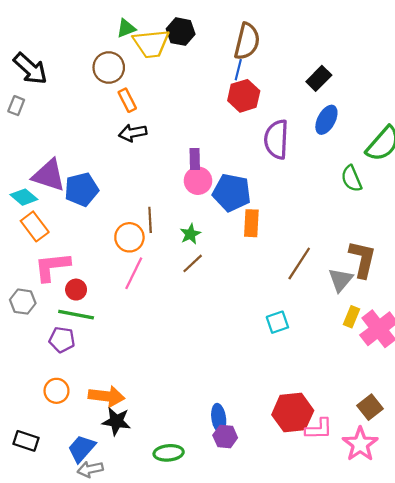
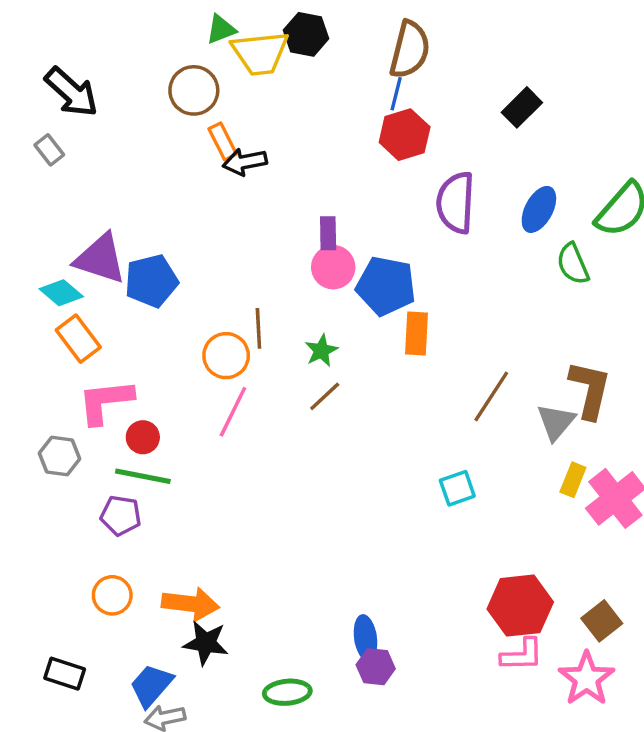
gray rectangle: (16, 106) -> (49, 150), turned -60
blue ellipse: (326, 120) -> (539, 209), moved
black arrow: (133, 133) -> (245, 162), moved
red hexagon: (293, 413) -> (520, 606), moved

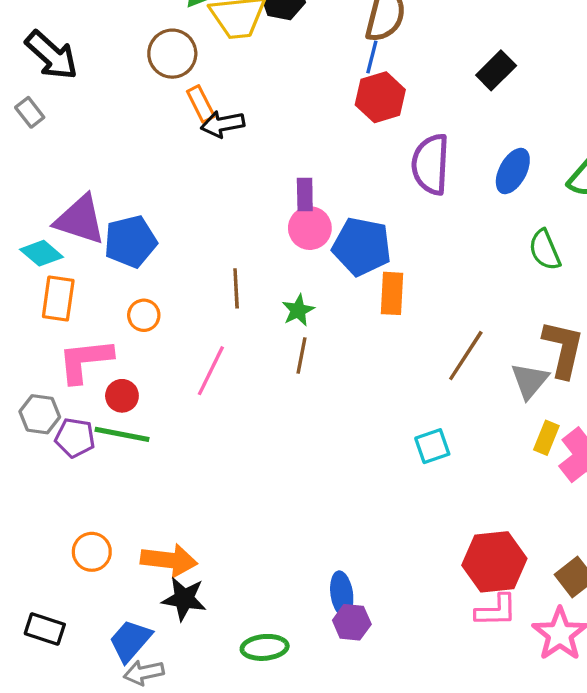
green semicircle: (573, 264) -> (545, 250), moved
orange rectangle: (78, 339) -> (58, 299), turned 45
orange circle: (226, 356) -> (144, 315), moved, size x0.7
brown line: (325, 396) -> (301, 356), turned -36
purple pentagon: (121, 515) -> (75, 438), moved

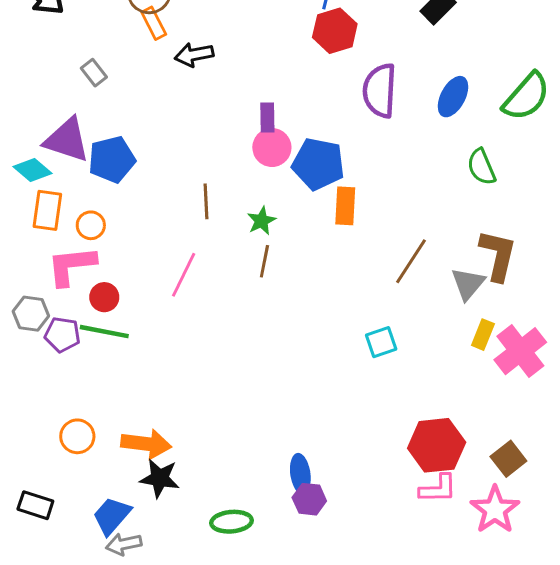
orange rectangle: (201, 104) -> (154, 23), moved
gray rectangle: (30, 112) -> (94, 73), moved
orange circle: (144, 315) -> (91, 225), moved

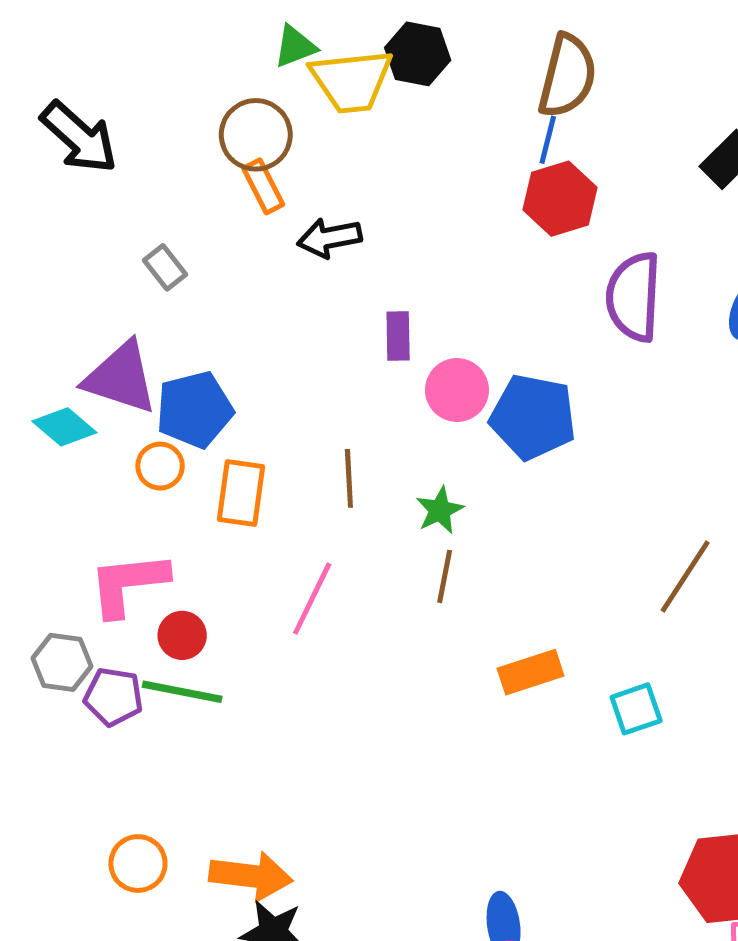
purple rectangle: (267, 118) -> (398, 336), moved
orange rectangle: (345, 206) -> (531, 672), moved, turned 69
orange rectangle: (47, 210) -> (241, 493), moved
orange circle: (91, 225) -> (160, 466), moved

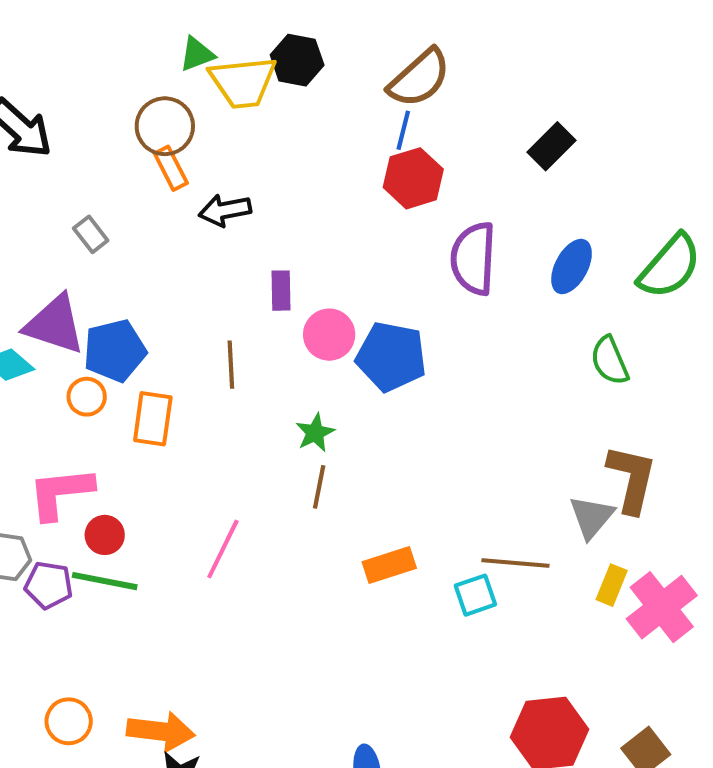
brown semicircle: (567, 76) -> (419, 78), turned 34
brown line: (349, 478) -> (231, 365), moved
brown line: (685, 576) -> (515, 563), moved, turned 62
pink line: (312, 599) -> (223, 549), moved

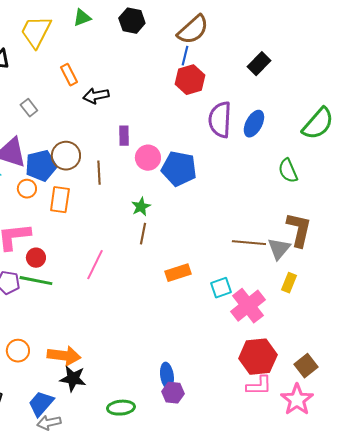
yellow trapezoid: (243, 82) -> (36, 32), moved, turned 123
brown circle: (165, 126) -> (66, 156), moved
blue ellipse: (572, 266) -> (254, 124), moved
brown line: (515, 563) -> (249, 243), moved
pink cross: (662, 607) -> (248, 306), moved

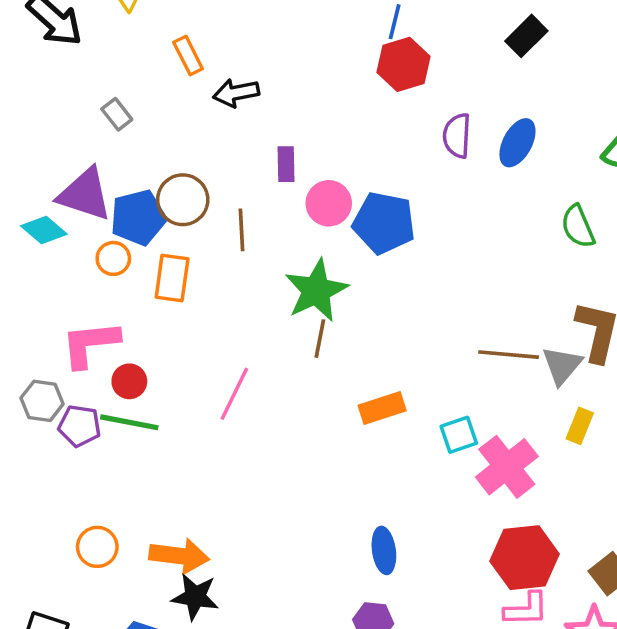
purple semicircle: (220, 120) -> (457, 136), size x0.7
green star: (141, 207) -> (316, 291), size x1.8
blue ellipse: (167, 376) -> (384, 550), moved

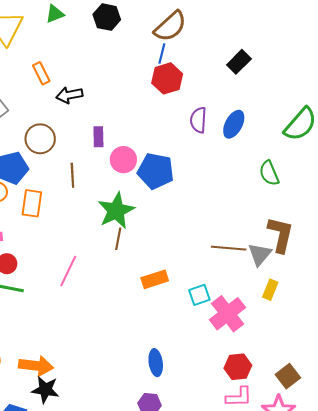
brown circle: (183, 200) -> (40, 139), moved
red hexagon: (525, 558) -> (238, 367), size x0.7

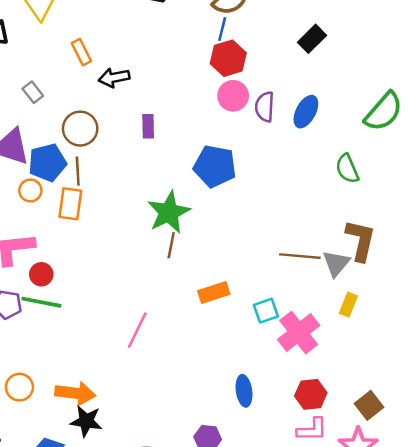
pink circle: (123, 160) -> (233, 96), moved
brown line: (72, 175) -> (78, 171), moved
pink line: (68, 271) -> (137, 330), moved
blue ellipse: (156, 363) -> (244, 391), moved

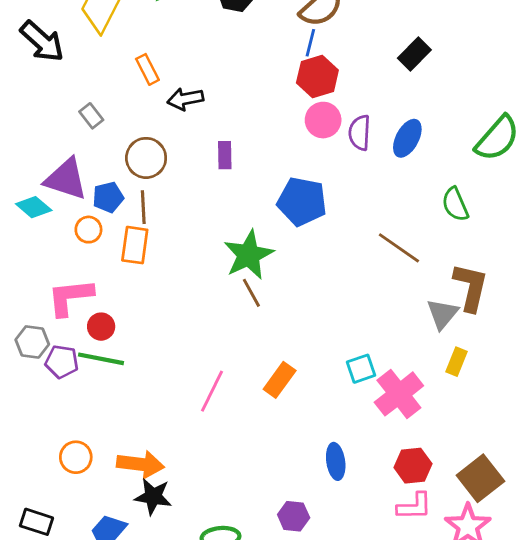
blue pentagon: (47, 163) -> (108, 197), size x0.7
brown line: (171, 245) -> (251, 293), turned -40
brown line: (300, 256) -> (399, 248), moved, turned 30
orange rectangle: (214, 292) -> (280, 380), moved, turned -36
brown square: (369, 405) -> (480, 478), size x1.4

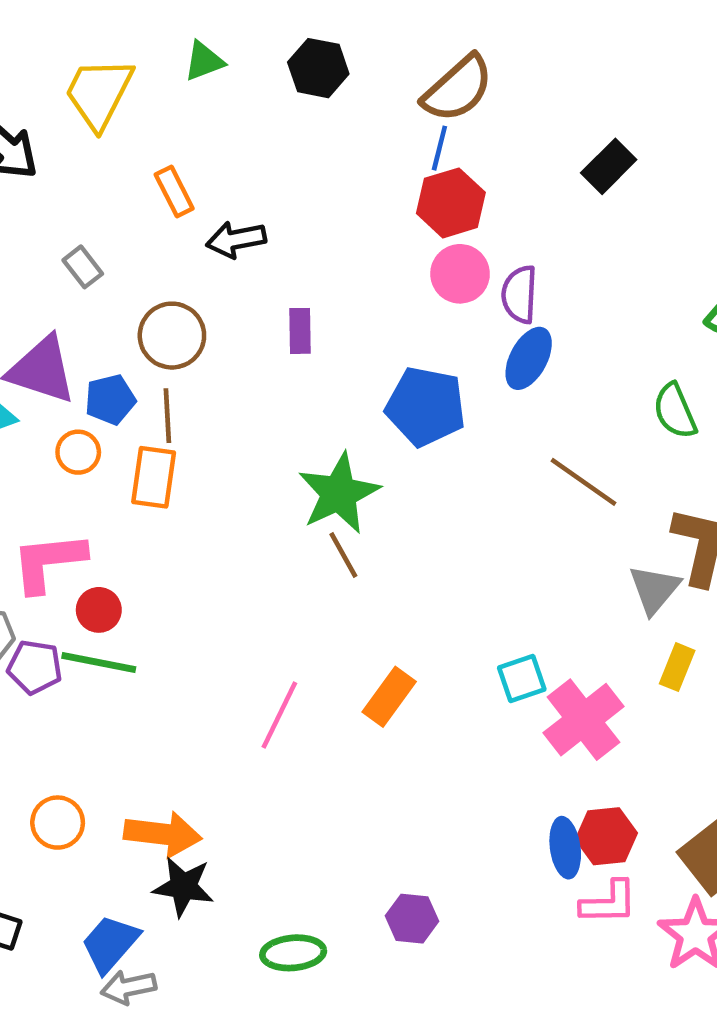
blue ellipse: (407, 138) -> (529, 358), moved
blue ellipse: (336, 461) -> (565, 848), moved

